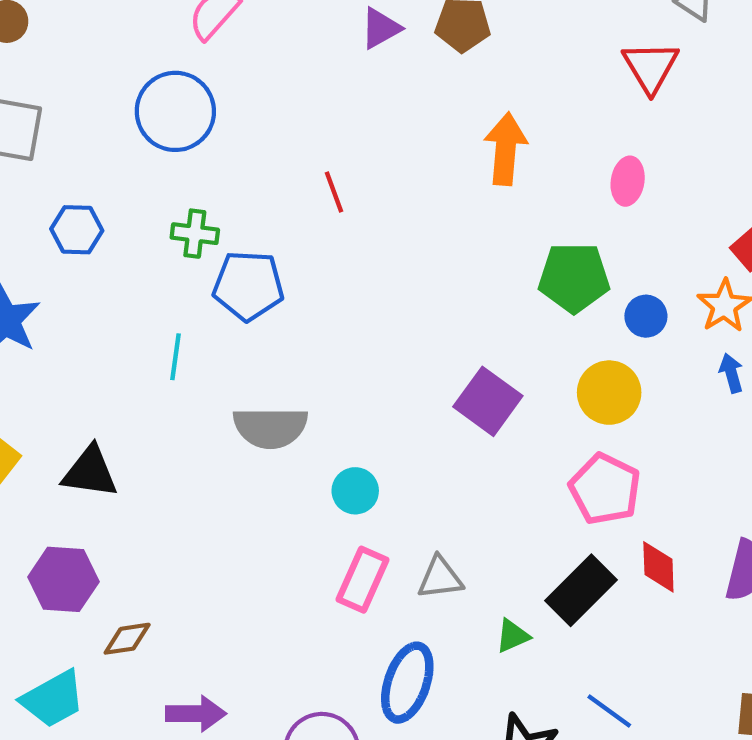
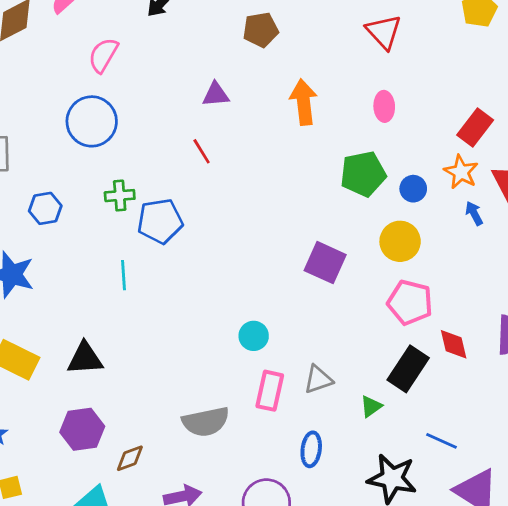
purple triangle: (381, 28) -> (216, 94), moved, turned 36
gray semicircle: (270, 427) -> (206, 422), moved
blue ellipse: (407, 683) -> (311, 449), size x0.7

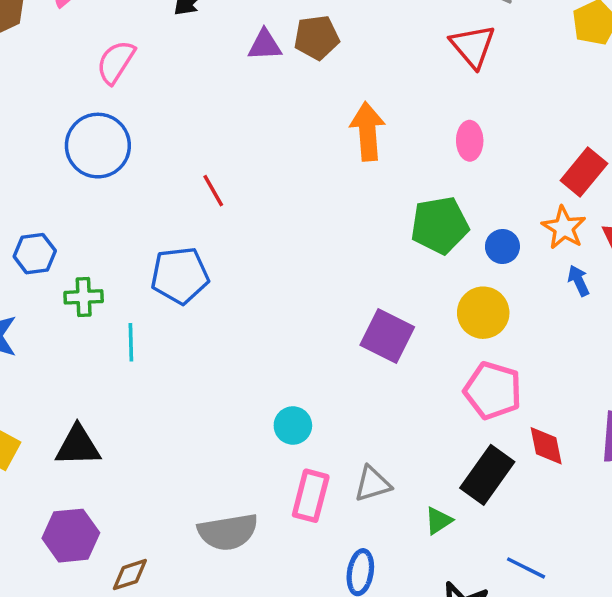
purple triangle: (216, 94) -> (265, 45), moved
red line: (202, 151) -> (213, 191), moved
green cross: (120, 196) -> (84, 297), moved

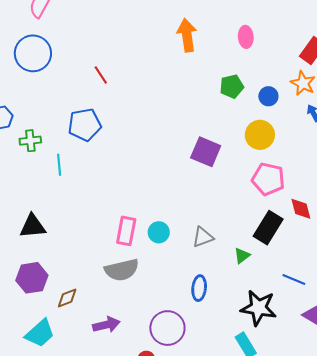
green pentagon: (440, 225) -> (232, 86), size x0.7
cyan circle: (293, 425) -> (159, 232), moved
pink rectangle: (311, 496) -> (126, 231), moved

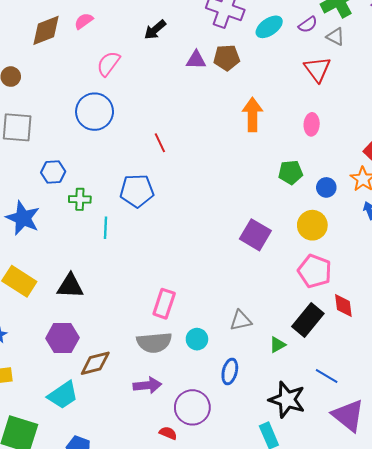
cyan circle: (159, 232) -> (197, 339), moved
brown diamond: (67, 298) -> (95, 363), size x1.4
purple arrow: (106, 325) -> (147, 385), moved

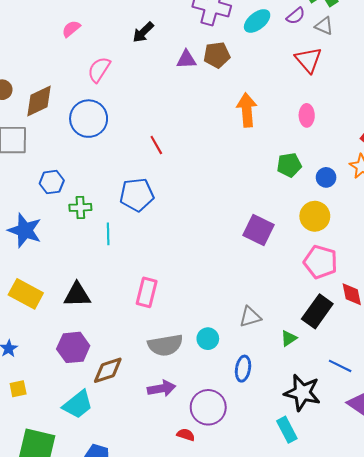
brown diamond: (46, 30) -> (39, 101), moved
pink rectangle: (164, 304) -> (147, 292), moved

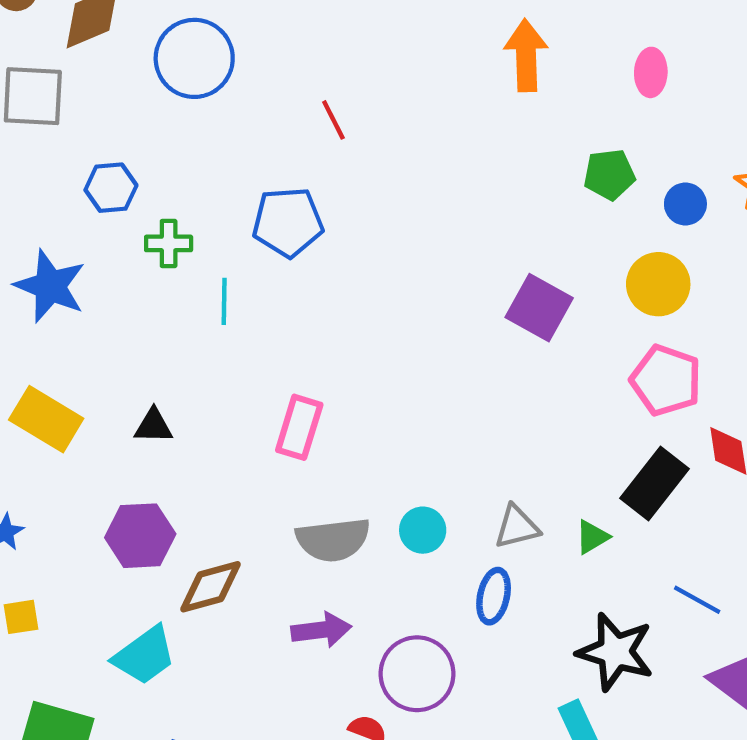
black triangle: (77, 295) -> (154, 426), size x0.7
gray triangle: (250, 317) -> (517, 527), moved

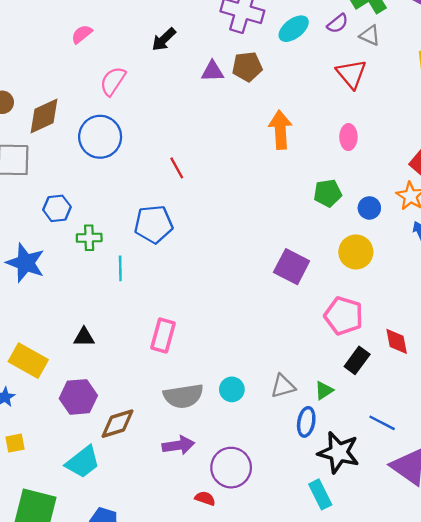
pink pentagon: (666, 380) -> (344, 316), moved
yellow rectangle: (46, 419) -> (28, 361), moved
black rectangle: (654, 483) -> (357, 360), size x0.7
blue ellipse: (494, 596) -> (306, 422), moved

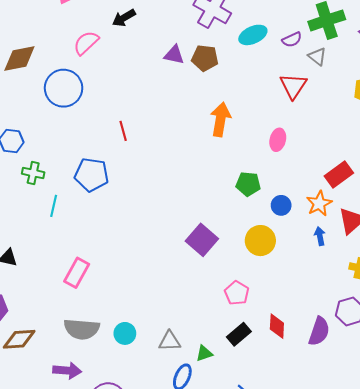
black arrow: (164, 39) -> (124, 18), moved
pink pentagon: (344, 316) -> (237, 293), size x0.7

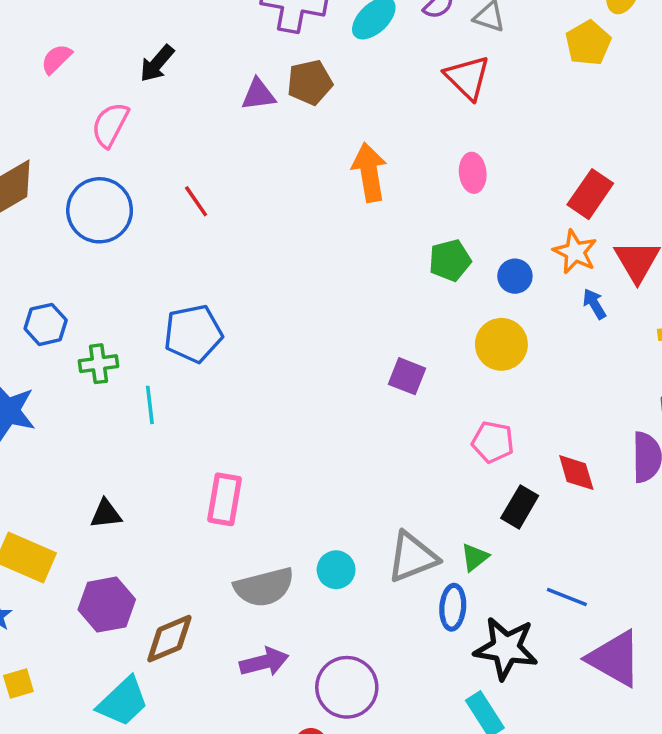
red line: (123, 131) -> (196, 201), moved
purple square: (202, 240) -> (407, 376), size x0.7
gray triangle: (170, 341) -> (412, 557), size x1.4

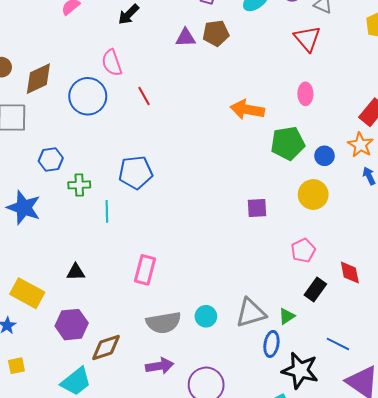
pink semicircle: (110, 125) -> (112, 63), moved, turned -52
orange arrow: (369, 172) -> (247, 110), moved, turned -76
green pentagon: (450, 260) -> (288, 143), size x1.4
purple square: (407, 376) -> (257, 208), turned -30
pink pentagon: (493, 442) -> (303, 251), turned 30

